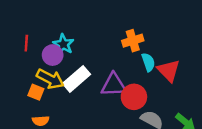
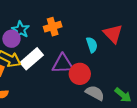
orange cross: (133, 41) -> (53, 27), moved
red triangle: (169, 71) -> (113, 34), moved

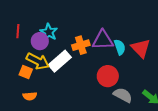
orange cross: (53, 27) -> (81, 45), moved
red triangle: (113, 34) -> (141, 48), moved
purple triangle: (63, 64) -> (103, 40), moved

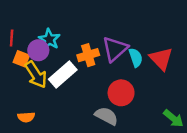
purple triangle: (103, 40) -> (115, 49), turned -40
yellow arrow: (38, 61) -> (36, 75), turned 30
orange square: (26, 72) -> (21, 59), moved
gray semicircle: (123, 95) -> (106, 116), moved

